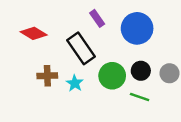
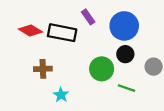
black rectangle: (81, 48) -> (62, 33), moved, turned -44
black circle: (141, 71) -> (125, 54), moved
cyan star: (75, 83) -> (61, 95), moved

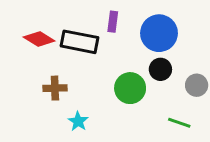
purple rectangle: (88, 17) -> (113, 22), turned 42
green line: (126, 88) -> (179, 123), moved

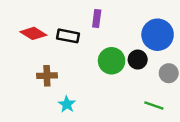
blue circle: (159, 33) -> (158, 35), moved
black rectangle: (80, 42) -> (68, 36), size x0.7
green circle: (130, 88) -> (112, 61), moved

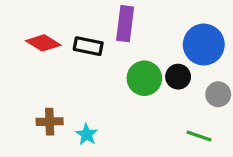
purple rectangle: (97, 19) -> (125, 24), size x1.5
brown cross: (47, 76) -> (50, 122), moved

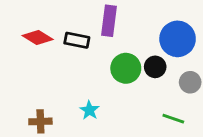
brown cross: (50, 122) -> (40, 121), moved
cyan star: (87, 134) -> (89, 110), moved

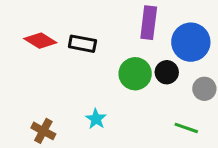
purple rectangle: (109, 21) -> (149, 23), moved
brown cross: (40, 121) -> (43, 131), turned 30

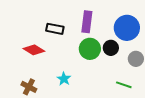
purple rectangle: (149, 23) -> (87, 22), moved
red diamond: (40, 41) -> (34, 50), moved

